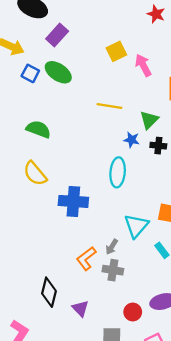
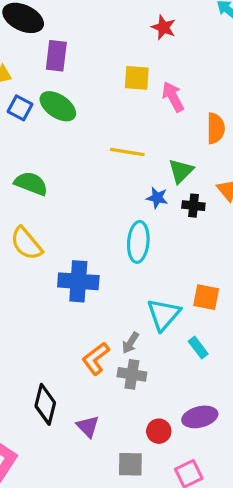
red star: (156, 14) -> (164, 27), moved
purple rectangle: (57, 35) -> (56, 56), turned -35
yellow square: (116, 51) -> (137, 78), turned 30

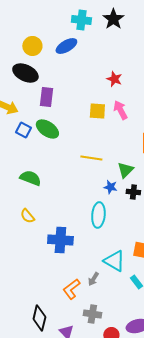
pink arrow: (173, 97) -> (120, 110), moved
yellow semicircle: (26, 243) -> (27, 216), size x0.7
cyan triangle: (164, 314) -> (114, 261), turned -40
gray cross: (132, 374) -> (92, 314), moved

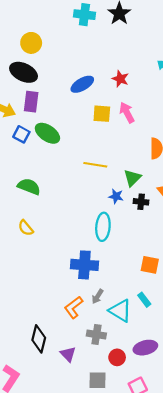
blue ellipse: (66, 46) -> (82, 84), moved
purple rectangle: (46, 97) -> (31, 102), moved
blue cross: (60, 240) -> (84, 265), moved
cyan triangle: (114, 261) -> (120, 311), moved

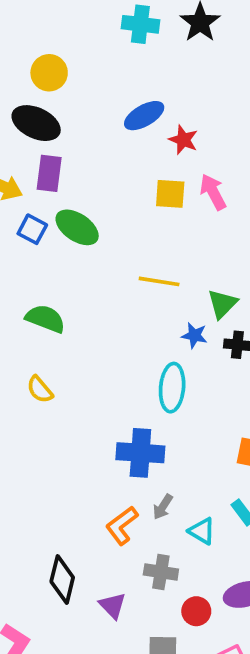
red star: (120, 79) -> (183, 140), moved
blue ellipse: (82, 84) -> (144, 116), moved
cyan triangle: (120, 311) -> (202, 531), size x0.7

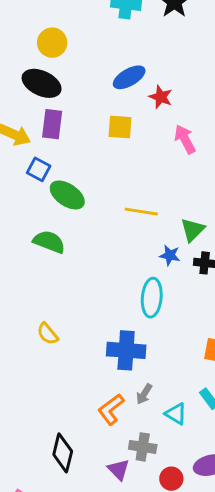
yellow square: (170, 194) -> (120, 127), moved
green ellipse: (77, 227) -> (67, 195), moved
yellow semicircle: (40, 389) -> (48, 334), moved
purple triangle: (112, 606) -> (119, 470), moved

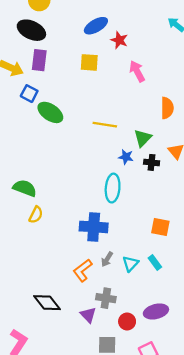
green semicircle: (49, 242) -> (25, 188), moved
yellow semicircle: (48, 334) -> (36, 215), turned -114
cyan triangle: (176, 414) -> (130, 264), moved, turned 42
black diamond: (63, 453) -> (47, 303), turned -52

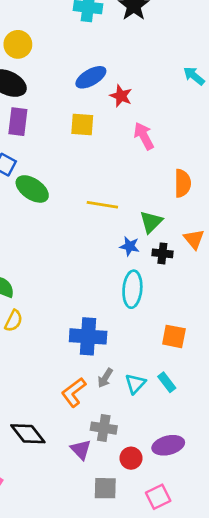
cyan ellipse: (113, 188) -> (132, 289), moved

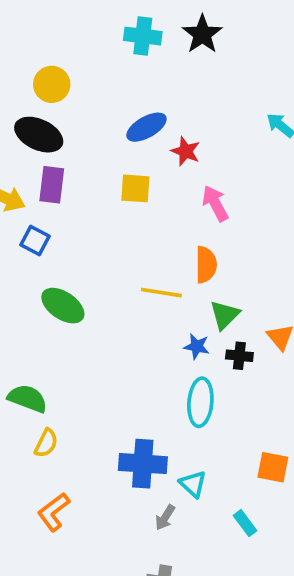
orange semicircle: (183, 183) -> (206, 265), moved
green ellipse: (32, 189) -> (63, 306), moved
orange square: (174, 336) -> (273, 467), moved
cyan triangle: (135, 384) -> (193, 484), moved, turned -30
orange L-shape: (74, 392) -> (54, 512), moved

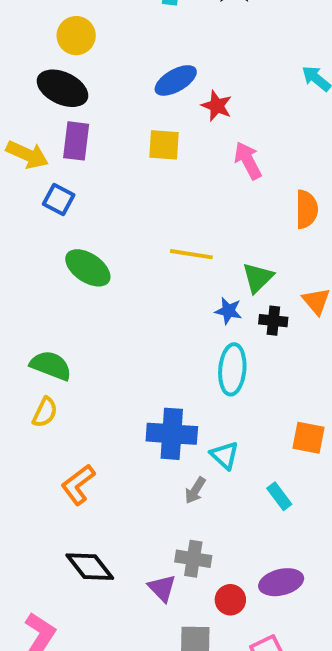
orange semicircle: (206, 265) -> (306, 209), moved
yellow semicircle: (46, 443) -> (45, 412), moved

